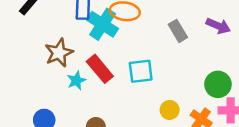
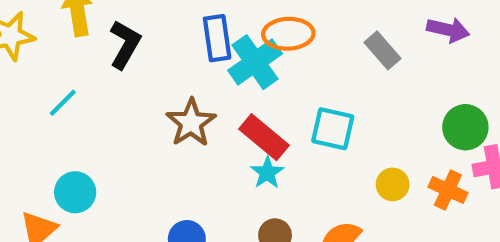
cyan cross: (103, 24) -> (255, 62), turned 32
cyan square: (141, 71) -> (333, 129), turned 30
cyan star: (76, 80) -> (267, 173), moved

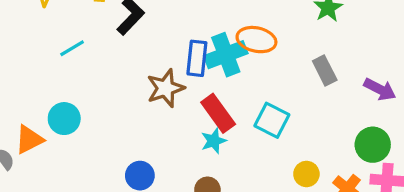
purple arrow: (448, 30) -> (380, 89), moved
blue rectangle: (217, 38) -> (197, 58), moved

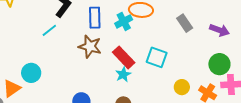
cyan line: (72, 48) -> (49, 30), moved
cyan cross: (226, 55) -> (124, 21), size x0.7
blue rectangle: (197, 58) -> (95, 18), moved
brown star: (166, 88) -> (90, 47), turned -30

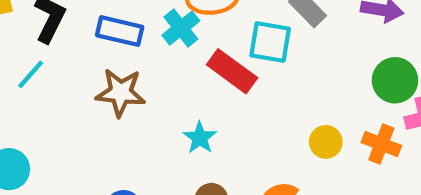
blue rectangle: (95, 18) -> (120, 31), turned -65
red rectangle: (124, 57) -> (232, 71), moved
cyan square: (157, 57) -> (270, 42), moved

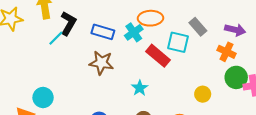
cyan line: (31, 74) -> (56, 38), moved
green circle: (395, 80) -> (236, 77), moved
orange cross: (381, 144) -> (227, 52), moved

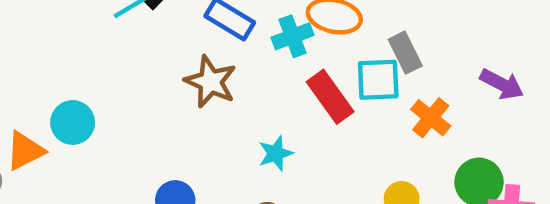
gray rectangle: (198, 27) -> (405, 53), moved
cyan square: (178, 42) -> (378, 80), turned -30
orange cross: (227, 52) -> (431, 118), moved

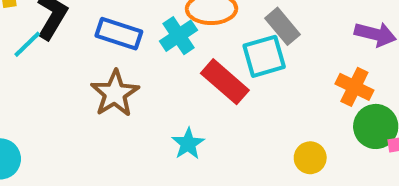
brown star: (210, 82) -> (115, 93), turned 30
orange cross: (431, 118) -> (354, 87), moved

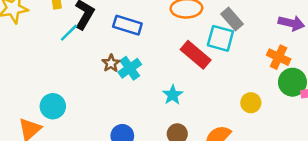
cyan cross: (179, 36) -> (130, 68), moved
cyan square: (264, 56) -> (220, 38), turned 32
brown star: (115, 93) -> (111, 63), moved, size x0.6

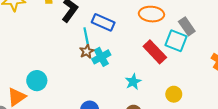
cyan line: (69, 33) -> (86, 36), moved, turned -63
yellow circle: (251, 103) -> (174, 94), moved

